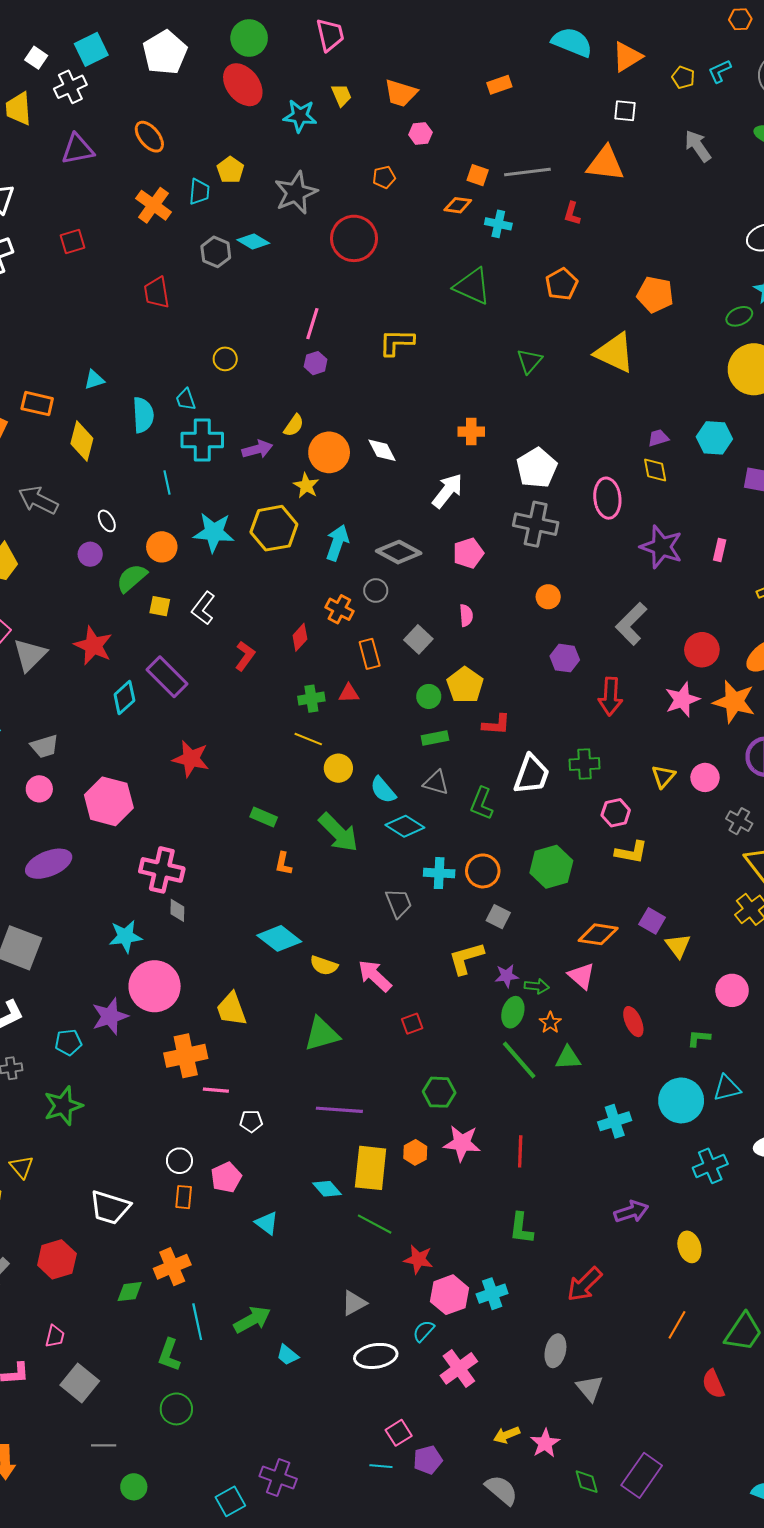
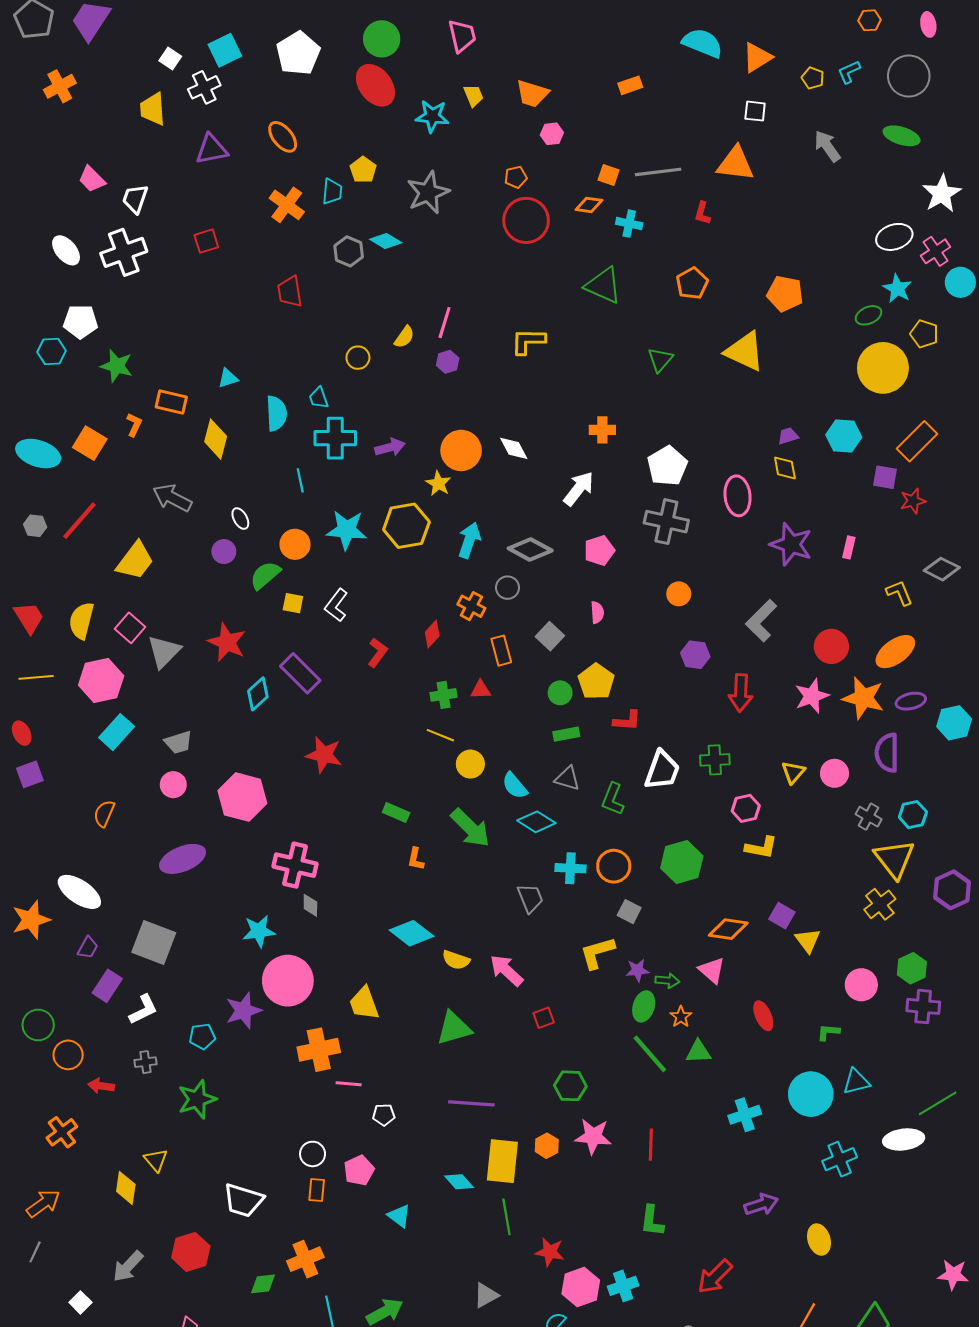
red circle: (354, 238) -> (526, 220), moved
yellow semicircle: (294, 425) -> (404, 337), moved
green line: (375, 1224) -> (506, 1217), turned 52

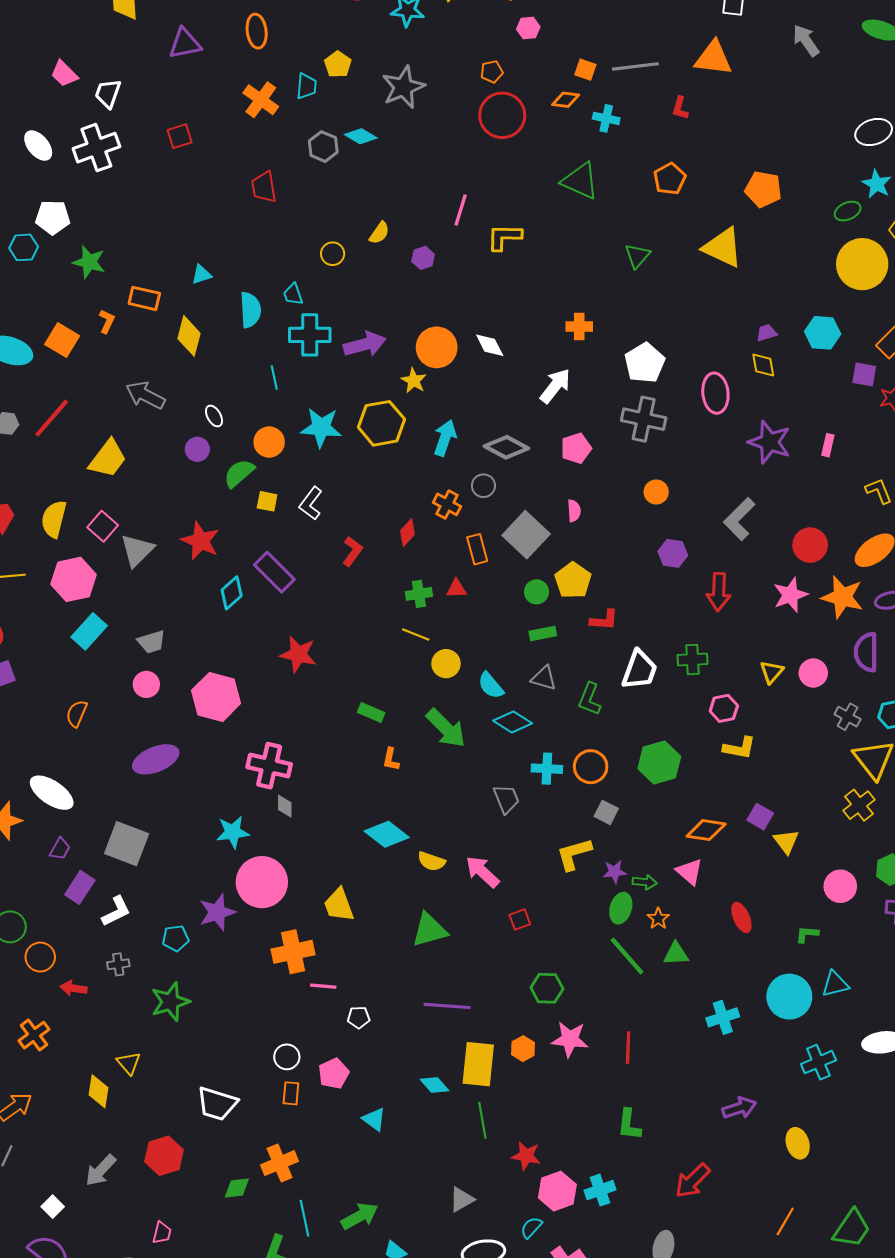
orange ellipse: (283, 137) -> (257, 31), turned 32
pink line: (445, 323) -> (461, 210), moved
purple arrow: (390, 447) -> (365, 344), size x1.4
gray square: (550, 636) -> (526, 535), size x1.6

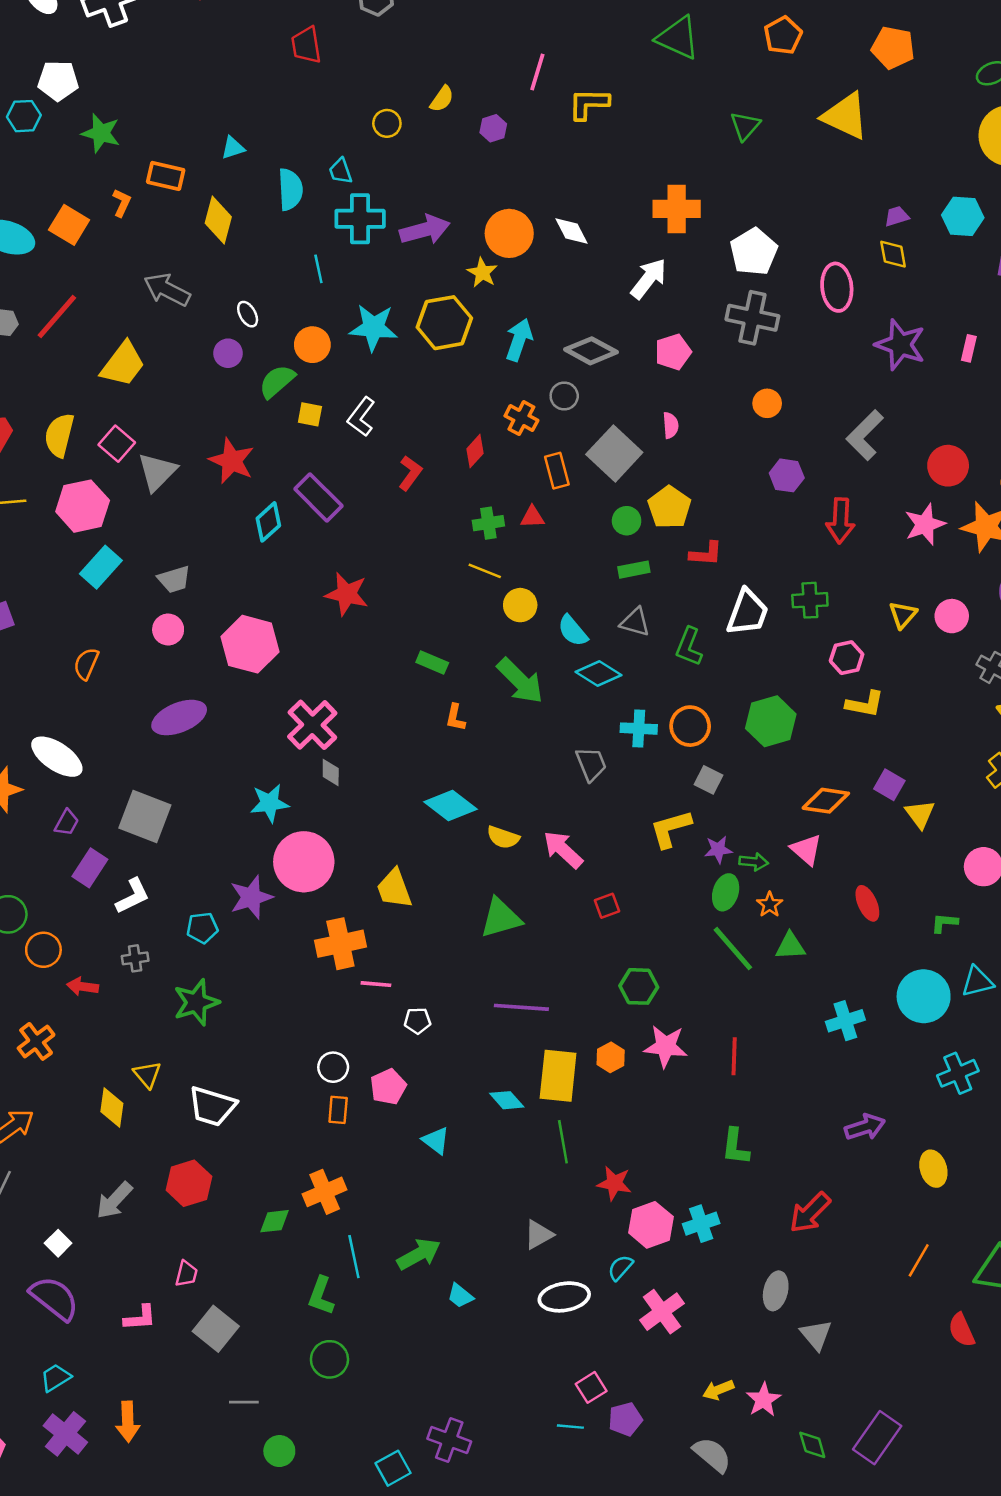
orange cross: (579, 327) -> (677, 209), size x1.5
pink cross: (269, 766) -> (312, 725), turned 33
white trapezoid: (217, 1104) -> (212, 1106), moved

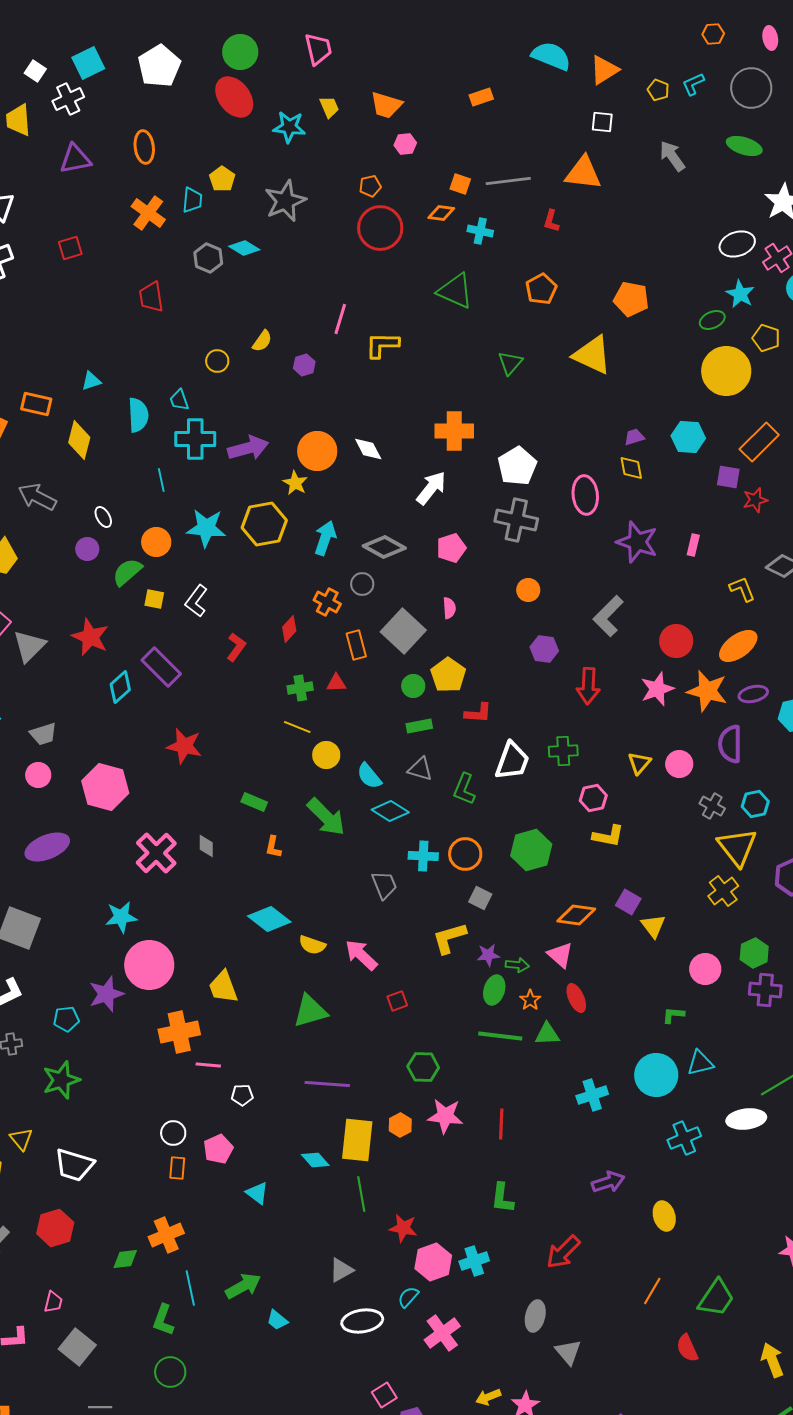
gray diamond: (331, 773) -> (206, 846), moved
red ellipse: (867, 903) -> (576, 998), moved
green line: (733, 949) -> (500, 1036), turned -42

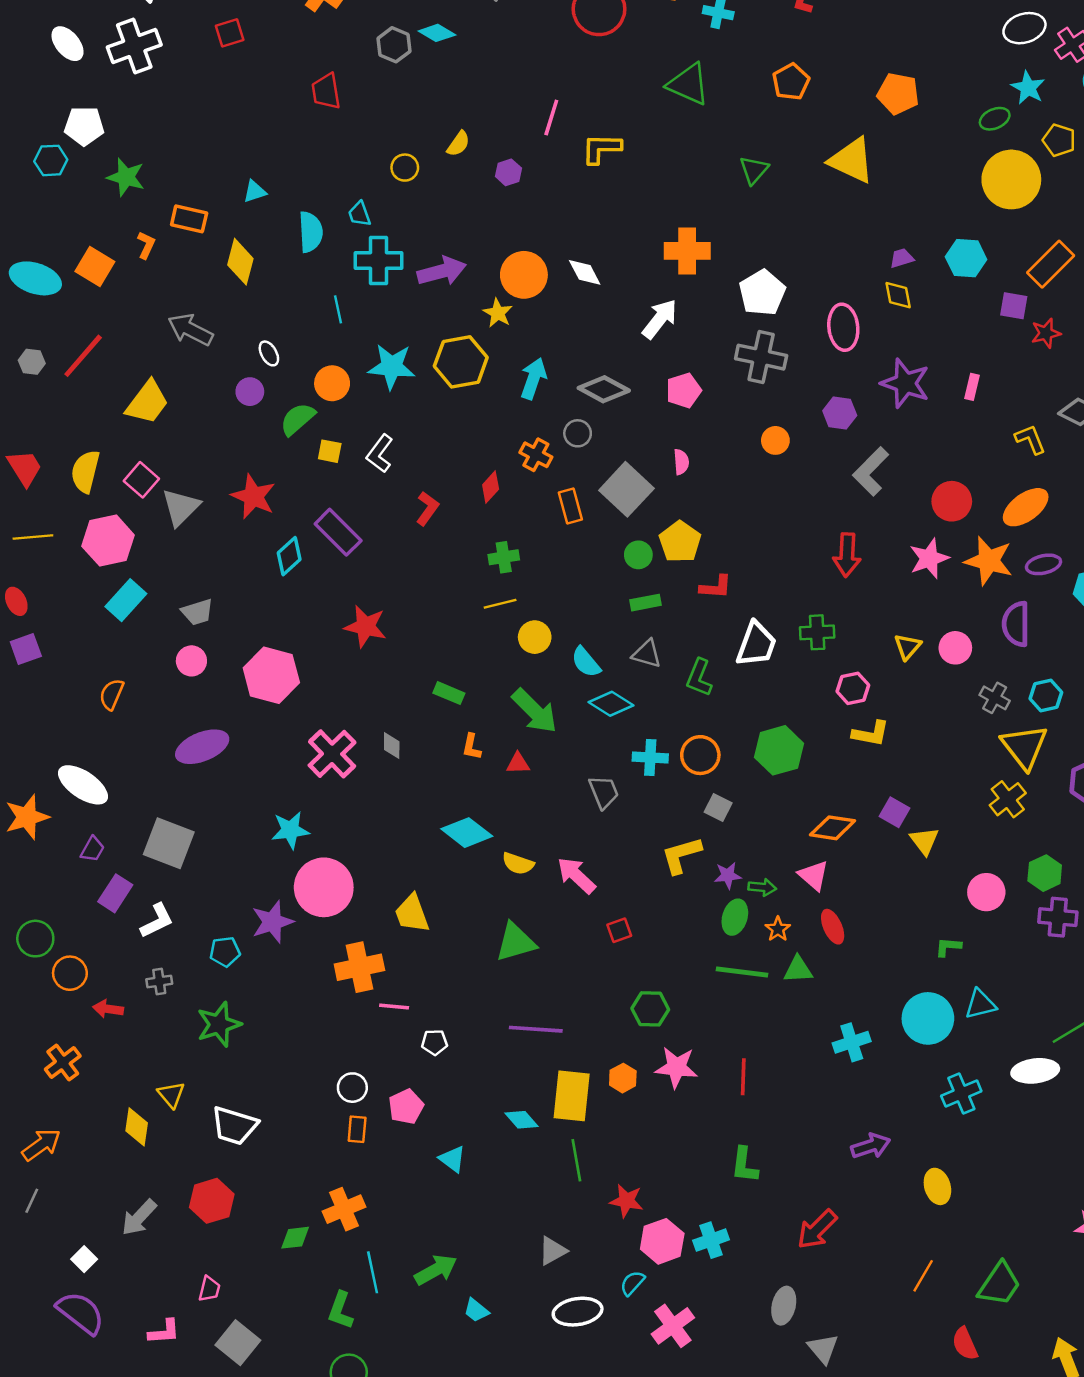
purple hexagon: (544, 649) -> (840, 413), moved
red triangle: (336, 683) -> (518, 763), moved
yellow line: (297, 727) -> (500, 604), turned -36

